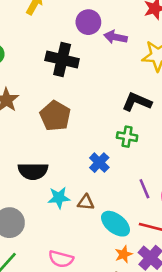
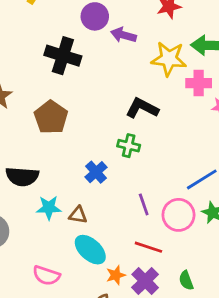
cyan ellipse: (115, 224) -> (90, 250), moved

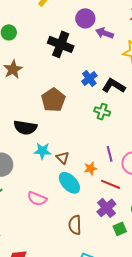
brown pentagon: (51, 117) -> (53, 100), moved
blue cross: (96, 172) -> (89, 79), moved
brown triangle: (78, 215) -> (63, 158), turned 32
orange star: (116, 275) -> (91, 168), moved

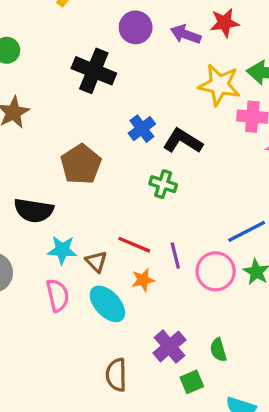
purple arrow: (105, 33) -> (186, 34), moved
red line: (111, 184) -> (134, 245), moved
pink semicircle: (37, 199) -> (58, 295), moved, turned -126

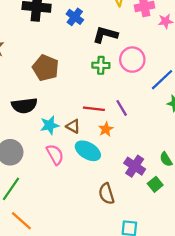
blue cross: (142, 129) -> (75, 17), moved
pink circle: (216, 271) -> (132, 60), moved

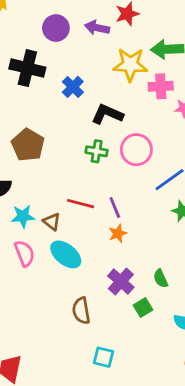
orange star: (106, 129) -> (118, 234), moved

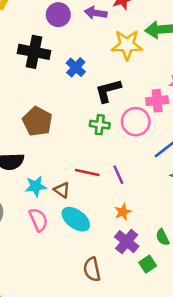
pink cross: (161, 86) -> (157, 101), moved
black L-shape: (107, 114) -> (108, 91), turned -36
orange star: (118, 234) -> (123, 212), moved

